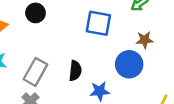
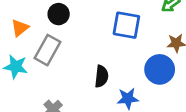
gray rectangle: (35, 72) -> (48, 50), moved

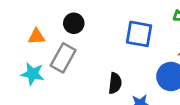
orange triangle: (20, 28) -> (37, 37), turned 36

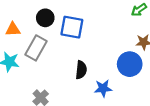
blue square: (139, 34) -> (72, 27), moved

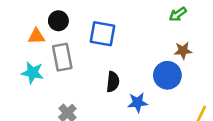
black circle: (45, 18) -> (58, 21), moved
gray rectangle: (36, 48) -> (62, 57), turned -40

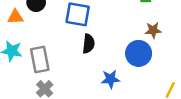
gray rectangle: (62, 57) -> (40, 60), moved
black semicircle: (113, 82) -> (89, 44), moved

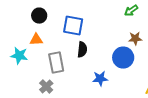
orange triangle: (15, 17) -> (36, 40), moved
gray rectangle: (40, 60) -> (56, 63), moved

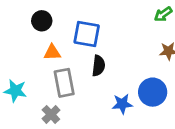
orange triangle: (36, 40) -> (52, 52), moved
cyan star: (19, 56) -> (15, 91), moved
blue circle: (123, 58) -> (153, 92), moved

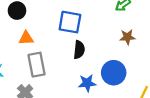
blue square: (87, 34) -> (70, 22), moved
black semicircle: (98, 66) -> (79, 50), moved

